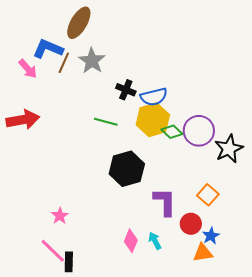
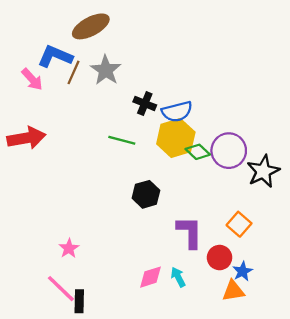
brown ellipse: (79, 23) -> (91, 26), turned 32
black hexagon: (127, 169) -> (146, 194), size x0.7
pink diamond: (131, 241) -> (151, 277), turned 50

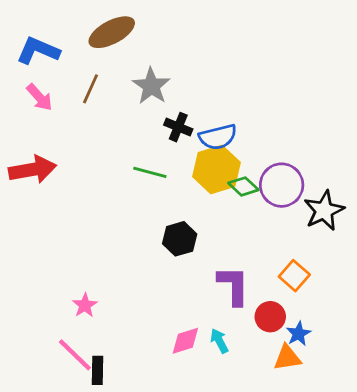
blue L-shape: (55, 56) -> (38, 51), moved
gray star: (106, 70) -> (151, 86), moved

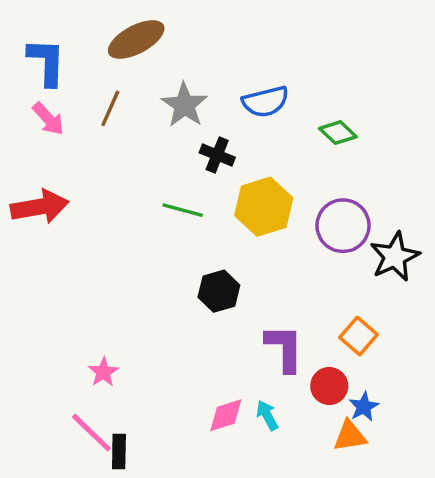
blue L-shape: (38, 51) -> (47, 62), turned 69
blue semicircle: (218, 137) -> (265, 102), moved
green diamond: (243, 186) -> (338, 133), moved

